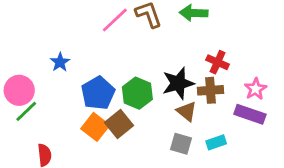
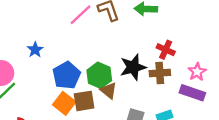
brown triangle: (187, 111) -> (109, 90), moved
brown square: (119, 124) -> (84, 101), turned 30

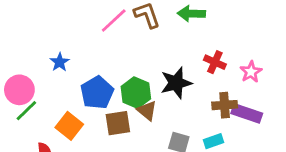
pink star: (197, 72) -> (251, 72), moved
brown cross: (160, 73) -> (225, 105), moved
orange square: (64, 103) -> (69, 126), moved

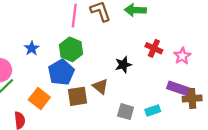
pink line: (114, 21) -> (74, 16), turned -40
black star: (176, 83) -> (123, 65), size x0.7
green hexagon: (136, 93) -> (71, 49), moved
brown cross: (225, 105) -> (192, 98), moved

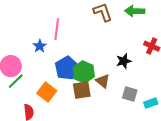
pink line: (74, 16) -> (57, 29), moved
green hexagon: (71, 49) -> (84, 72), moved
gray square: (126, 112) -> (130, 94), moved

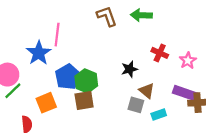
blue star: (40, 46) -> (39, 53), size x1.6
brown triangle: (103, 81) -> (147, 91), moved
orange square: (47, 92) -> (46, 103), turned 30

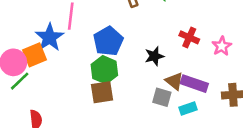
blue pentagon: (68, 77) -> (108, 41), moved
purple rectangle: (185, 93) -> (194, 84), moved
orange square: (46, 103) -> (35, 55), moved

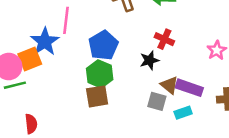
red cross: (189, 37) -> (164, 39), moved
green line: (20, 81) -> (15, 85), turned 30

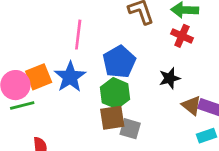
red cross: (164, 39) -> (182, 36), moved
blue star: (45, 42) -> (70, 77), moved
gray square: (157, 101) -> (130, 129), moved

